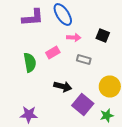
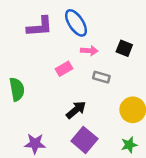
green semicircle: (30, 62) -> (17, 89), moved
black arrow: (63, 86) -> (76, 110), turned -54
purple square: (83, 104) -> (84, 140), moved

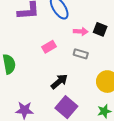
pink arrow: (89, 51) -> (81, 31), moved

